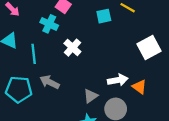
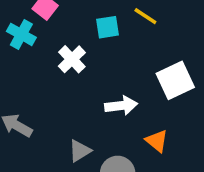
white cross: (72, 48) -> (72, 59), moved
white arrow: (118, 80) -> (121, 106), moved

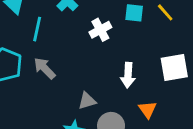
white arrow: (121, 106) -> (128, 75), turned 85

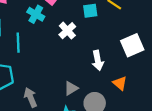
gray arrow: (45, 68) -> (30, 97), moved, turned 36

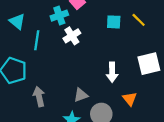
cyan cross: (36, 14) -> (59, 16), turned 30
white cross: (67, 31) -> (72, 36), moved

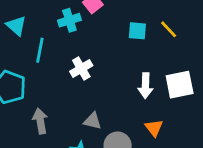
white cross: (72, 36) -> (81, 68), moved
white arrow: (112, 72) -> (145, 86), moved
gray triangle: (81, 95) -> (93, 121), turned 32

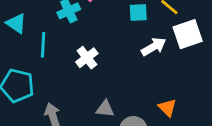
white square: (180, 85) -> (188, 34), moved
white arrow: (145, 86) -> (154, 47), moved, turned -115

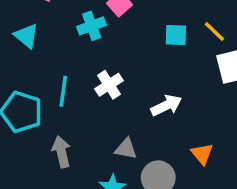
cyan line: (43, 45) -> (63, 91), moved
white arrow: (154, 47) -> (166, 105), moved

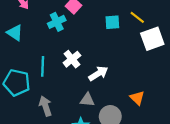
white arrow: (166, 105) -> (98, 74), moved

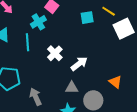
cyan line: (43, 66) -> (28, 42), moved

